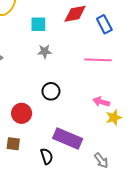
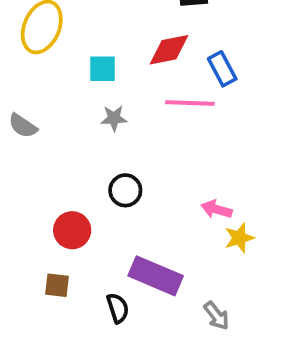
pink line: (98, 60) -> (190, 103), moved

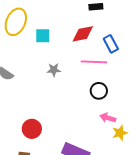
cyan square: (103, 69) -> (43, 36), moved
black circle: (125, 190) -> (99, 91), moved

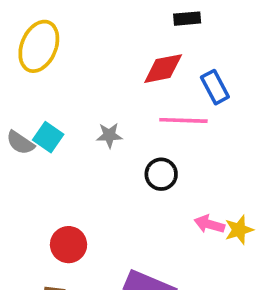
cyan square: (43, 36) -> (48, 137), moved, turned 35
black circle: (99, 91) -> (161, 174), moved
yellow star: (120, 133) -> (239, 230), moved

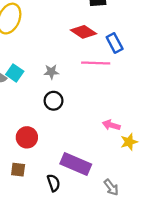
red diamond: (163, 69) -> (83, 32), turned 45
black circle: (161, 174) -> (54, 101), moved
yellow star: (239, 230) -> (129, 142), moved

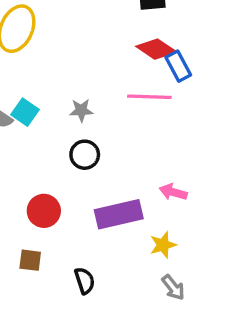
red diamond: (83, 32) -> (156, 49), moved
yellow star: (129, 142) -> (163, 245), moved
purple rectangle: (76, 164) -> (119, 214), moved, turned -36

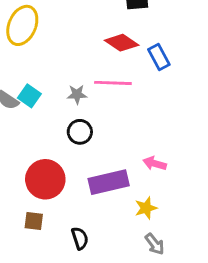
red diamond: (156, 49) -> (122, 43), moved
pink line: (149, 97) -> (113, 83), moved
red circle: (44, 211) -> (45, 179), size x1.4

